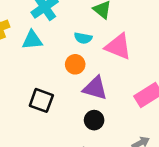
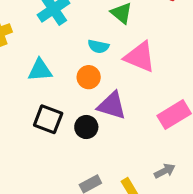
cyan triangle: (32, 40) -> (40, 70), moved
black circle: (94, 120) -> (86, 127), moved

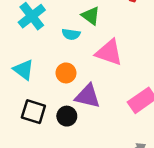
cyan semicircle: (98, 46) -> (71, 34), moved
cyan triangle: (40, 70) -> (24, 70), turned 45

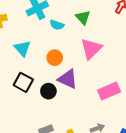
cyan semicircle: (71, 34) -> (57, 25), moved
pink triangle: (109, 52) -> (91, 49), turned 45

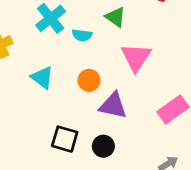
black square: (23, 82) -> (65, 139), moved
black circle: (48, 91) -> (103, 146), moved

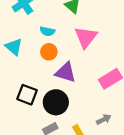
cyan semicircle: (82, 35) -> (47, 31), moved
black circle: (103, 146) -> (56, 102), size x1.5

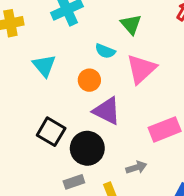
cyan semicircle: (47, 31) -> (105, 51), moved
gray arrow: (104, 119) -> (136, 167), moved

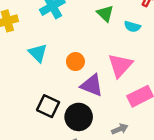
cyan semicircle: (105, 51) -> (132, 27), moved
pink triangle: (141, 69) -> (120, 65), moved

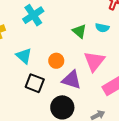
green triangle: (105, 13) -> (79, 31), moved
black square: (48, 106) -> (35, 83), moved

